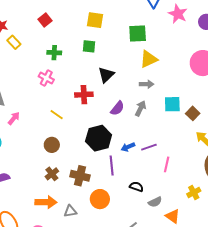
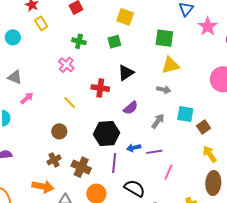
green square: (89, 46) -> (114, 42), turned -32
gray arrow: (140, 108) -> (158, 121), moved
black semicircle: (136, 187) -> (135, 188), size x1.5

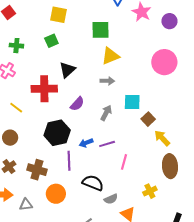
red cross: (100, 88) -> (44, 89), size x1.4
brown square: (204, 127) -> (148, 119), moved

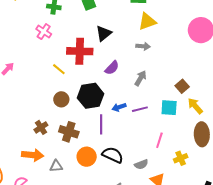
cyan square: (132, 102) -> (169, 108), moved
yellow line: (16, 108) -> (59, 69), moved
brown circle: (10, 138) -> (61, 99), moved
pink line: (124, 162) -> (159, 140), moved
black semicircle: (93, 183) -> (113, 155), moved

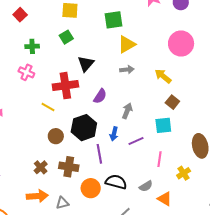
gray arrow: (140, 78) -> (127, 111), moved
yellow arrow: (195, 106) -> (163, 76), moved
blue arrow: (119, 107) -> (114, 134), turned -48
purple line: (140, 109) -> (136, 141), moved

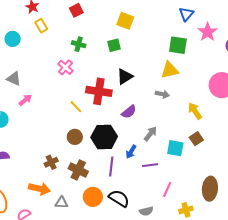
green square: (113, 20) -> (178, 45), moved
cyan square: (163, 125) -> (175, 148), moved

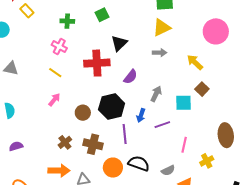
pink arrow: (25, 100) -> (54, 100), moved
yellow line: (76, 107) -> (55, 73), moved

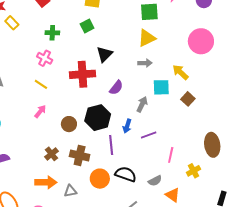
cyan square: (183, 103) -> (161, 87), moved

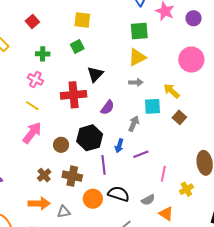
pink arrow: (40, 111) -> (32, 133), size x1.6

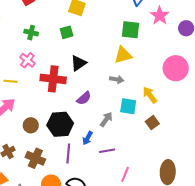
pink cross: (35, 79) -> (27, 60), moved
yellow line: (32, 106) -> (10, 81), turned -40

